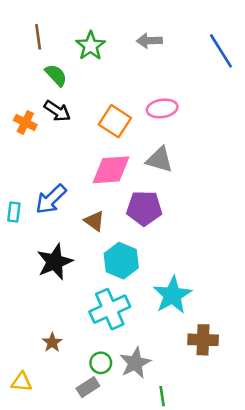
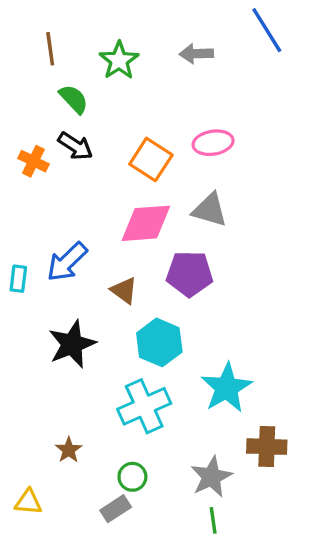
blue line: (221, 51) -> (267, 30), moved
gray star: (135, 363) -> (211, 477), moved

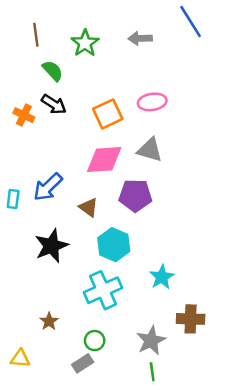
orange square: (151, 159) -> (108, 114), turned 32
cyan star: (226, 388) -> (162, 277), size x0.7

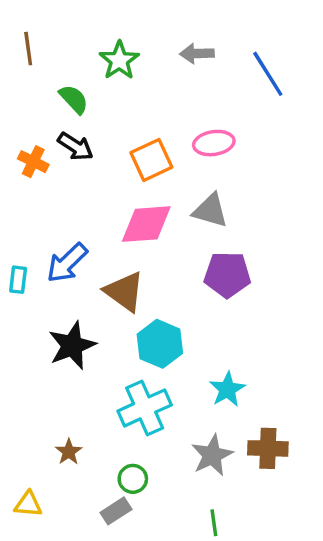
blue line: (191, 22) -> (268, 74), moved
brown line: (36, 35) -> (28, 49), moved
purple pentagon: (135, 195) -> (227, 275), moved
brown triangle: (89, 207) -> (124, 292), size x1.5
gray star: (151, 341) -> (212, 455), moved

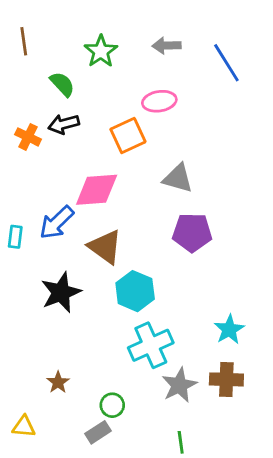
pink ellipse: (214, 143) -> (159, 101), moved
black arrow: (75, 146) -> (64, 124), turned 132
pink diamond: (146, 224) -> (97, 190), moved
cyan star: (227, 389) -> (229, 330), moved
cyan cross: (145, 408) -> (151, 345), moved

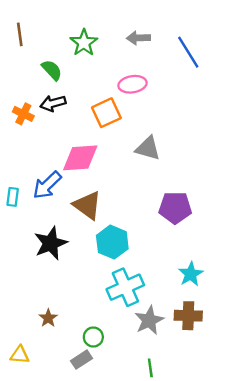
purple pentagon: (192, 233) -> (175, 208), moved

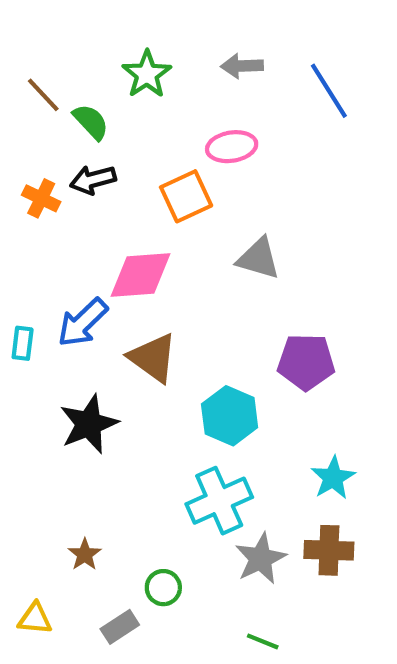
brown line: (20, 34) -> (43, 95), moved, turned -35
cyan hexagon: (112, 242) -> (230, 416), moved
gray rectangle: (81, 360) -> (120, 627), moved
green line: (150, 368) -> (263, 641), turned -60

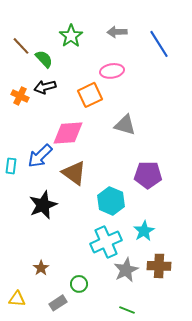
cyan star: (333, 478) -> (144, 231), moved

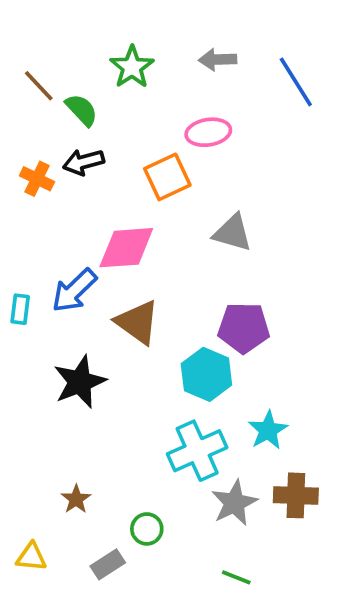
purple pentagon: (148, 175) -> (244, 328), moved

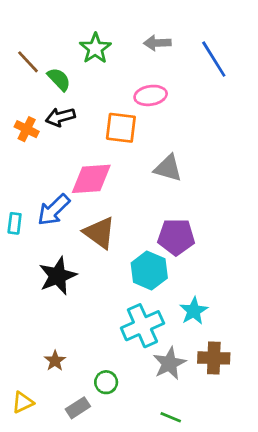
orange square: (167, 177) -> (121, 128), turned 32
yellow triangle: (31, 557) -> (23, 402), turned -30

